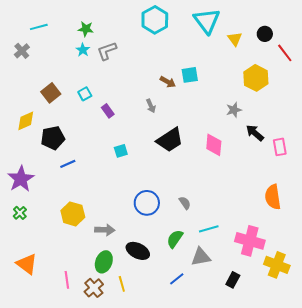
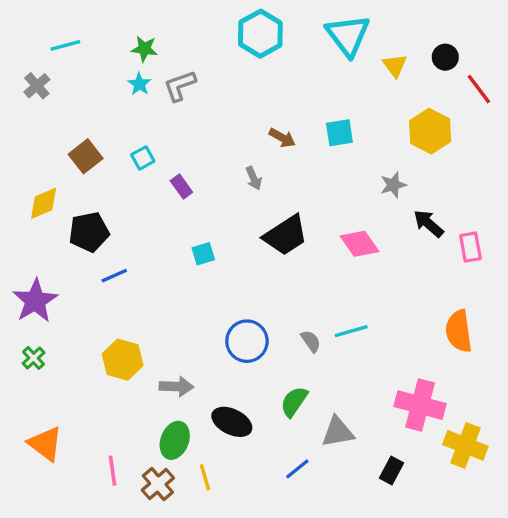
cyan square: (190, 75) -> (339, 133), moved
pink diamond: (214, 145) -> (360, 244), turned -40
cyan line: (209, 229) -> (351, 331), moved

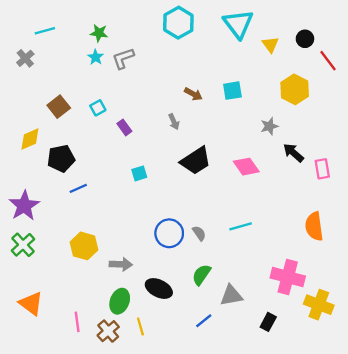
gray semicircle: (311, 341) -> (199, 233), moved
green cross: (34, 358) -> (23, 245), size x1.5

